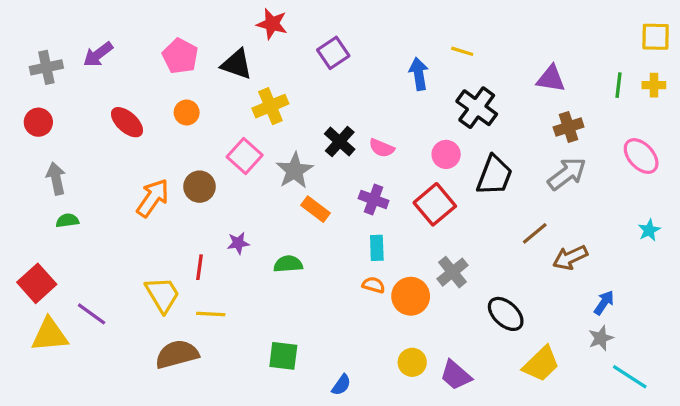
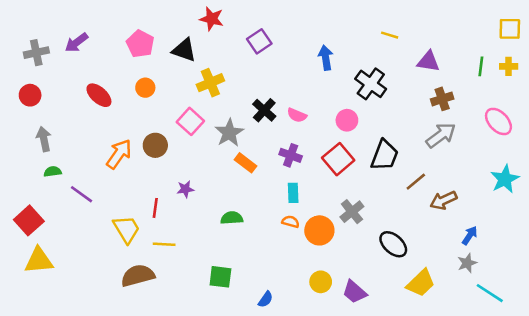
yellow line: (462, 51) -> (390, 35), moved
black trapezoid: (494, 175) -> (385, 155), moved
cyan star: (649, 230) -> (505, 179), size x1.6
green semicircle: (288, 264) -> (232, 218), moved
purple line: (92, 314) -> (81, 194), moved

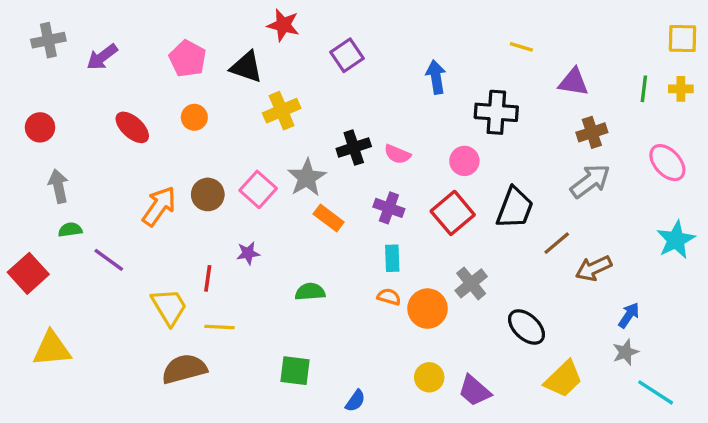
gray cross: (36, 53) -> (48, 40), moved
black cross: (371, 84) -> (496, 112), turned -32
black cross: (264, 110) -> (354, 148), turned 30
pink square: (190, 121) -> (258, 189), moved
red square: (29, 220) -> (28, 273), moved

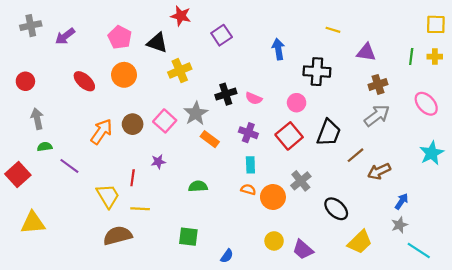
orange circle: (194, 117) -> (124, 75), size x1.5

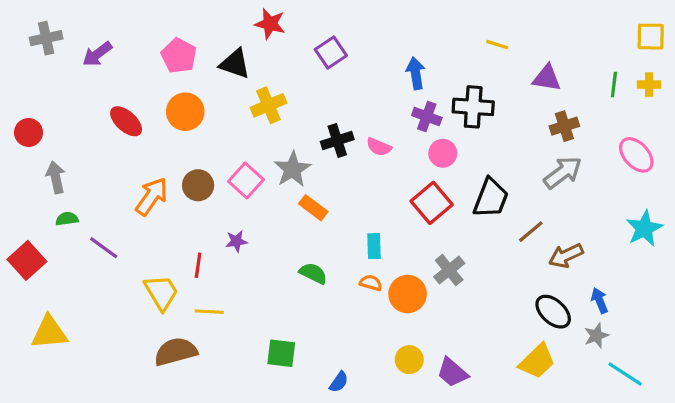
red circle: (25, 81) -> (29, 132), moved
purple cross: (248, 133) -> (427, 116), moved
green semicircle: (198, 186) -> (313, 273), moved, turned 30
blue arrow: (402, 201) -> (600, 300), turned -56
black ellipse: (336, 209) -> (553, 312), moved

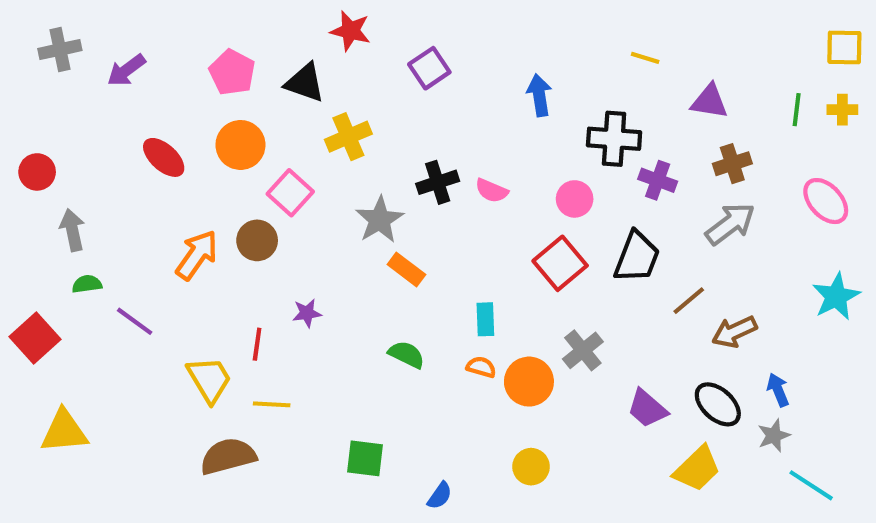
purple cross: (427, 116) -> (658, 180), moved
pink square: (246, 180) -> (290, 193), moved
purple trapezoid: (452, 372) -> (647, 409), moved

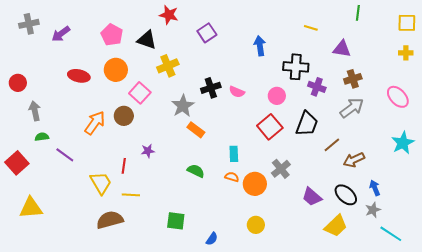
green line: (797, 110) -> (358, 13), moved
red ellipse: (164, 157) -> (79, 76), turned -30

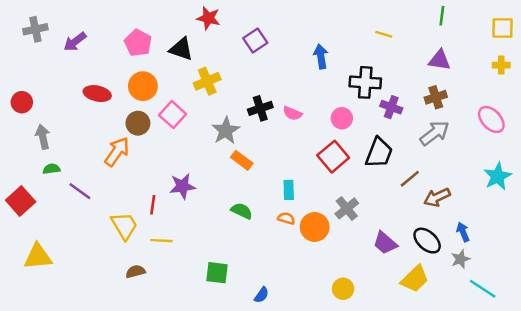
purple triangle: (342, 49) -> (439, 60), moved
brown circle: (124, 116) -> (138, 123), moved
purple star: (148, 151) -> (182, 186), size x1.5
brown semicircle: (110, 220) -> (135, 271), size x0.6
yellow circle: (256, 225) -> (343, 289), moved

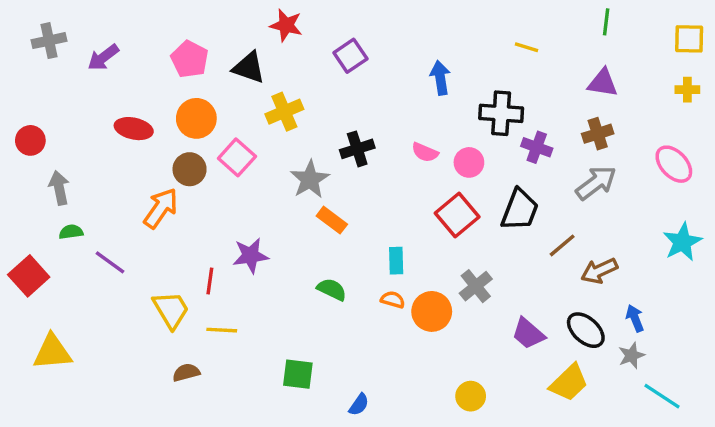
pink semicircle: (292, 113) -> (425, 152), moved

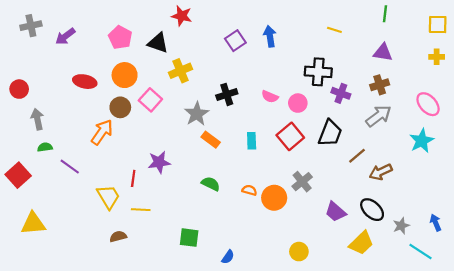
purple square: (350, 56) -> (235, 41), moved
blue arrow: (440, 78) -> (270, 36), moved
cyan star: (682, 242) -> (422, 141), moved
cyan rectangle: (396, 261) -> (252, 141), moved
blue arrow: (635, 318) -> (436, 223), moved

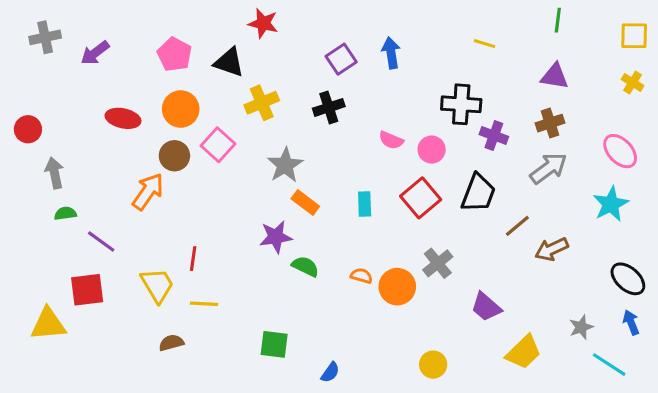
yellow cross: (437, 57) -> (633, 83), turned 32
black cross: (227, 94) -> (329, 107), moved
purple star: (159, 162) -> (276, 237), moved
red square: (18, 175) -> (87, 290), moved, turned 35
black ellipse: (372, 210) -> (628, 279), moved

